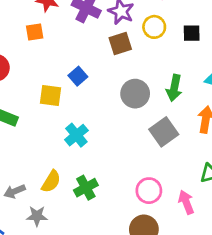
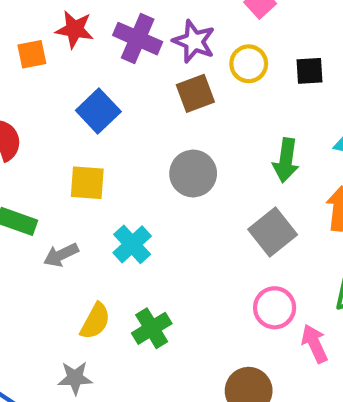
orange square: (35, 32) -> (32, 54), moved
blue square: (78, 76) -> (98, 111), moved, size x1.4
gray circle: (135, 94) -> (193, 173), moved
gray arrow: (15, 191) -> (61, 255), moved
pink circle: (149, 191) -> (275, 308), moved

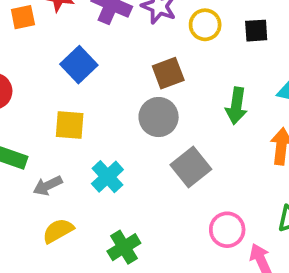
brown square: (195, 93) -> (168, 73), moved
gray square: (273, 232) -> (191, 167), moved
yellow semicircle: (95, 321) -> (58, 231), moved, turned -148

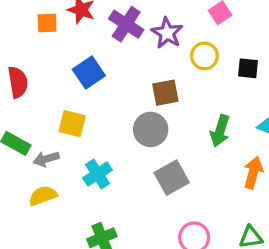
gray arrow: (48, 186) -> (46, 159), moved
yellow semicircle: (58, 231) -> (43, 196), moved

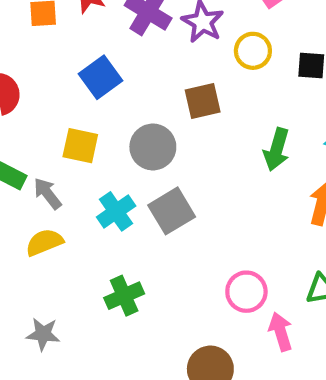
gray circle: (151, 129) -> (153, 147), moved
gray arrow: (46, 159) -> (47, 193), turned 70
gray square: (172, 178) -> (172, 211), moved

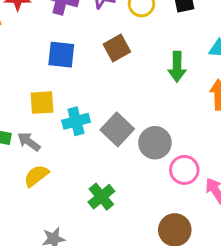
blue square: (100, 77) -> (61, 55), moved, turned -32
gray circle: (153, 147) -> (155, 143), moved
cyan cross: (116, 211) -> (76, 121), moved, turned 36

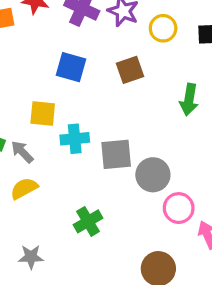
gray square: (117, 129) -> (116, 154), turned 32

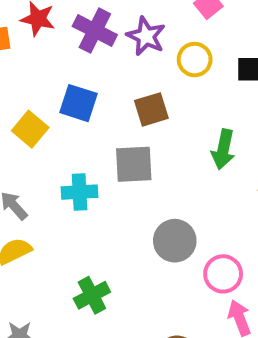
yellow square: (43, 113) -> (30, 129), moved, turned 32
gray square: (116, 154) -> (134, 164), moved
pink circle: (179, 208) -> (223, 274), moved

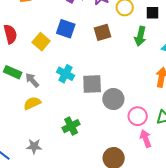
green arrow: (223, 149) -> (140, 36), moved
gray square: (134, 164) -> (92, 84), moved
cyan cross: (80, 192) -> (66, 74), turned 30

